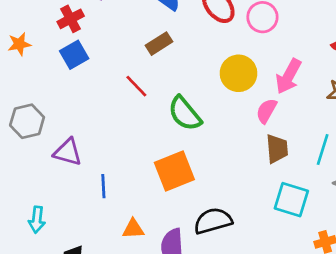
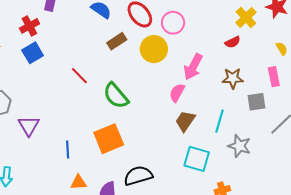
brown rectangle: (159, 44) -> (117, 41), moved
yellow circle: (238, 73) -> (154, 49), moved
brown trapezoid: (277, 149) -> (185, 121), turned -140
purple triangle: (68, 152) -> (29, 126), turned 45
blue line: (103, 186) -> (68, 149), moved

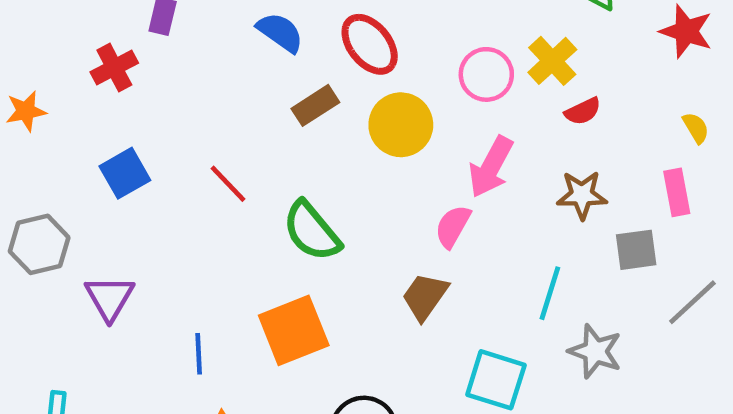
yellow cross: (246, 17) -> (552, 61), moved
pink circle: (173, 23) -> (486, 74), moved
blue square: (33, 53) -> (125, 173), moved
brown trapezoid: (185, 121) -> (425, 296), moved

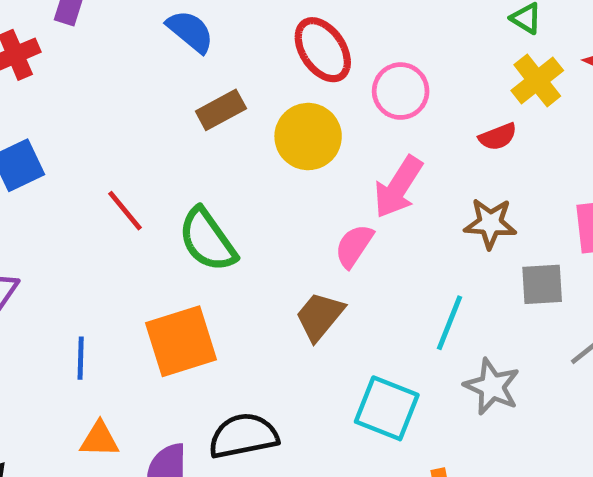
red ellipse: (370, 44) -> (323, 50), moved
yellow cross: (552, 61) -> (537, 80), moved
red line: (228, 184) -> (125, 211), moved

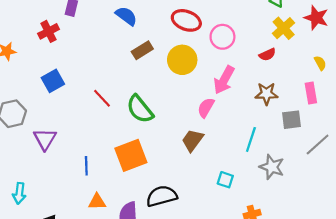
red ellipse: (323, 50) -> (186, 20), turned -32
cyan square: (387, 408) -> (225, 180), size x0.6

